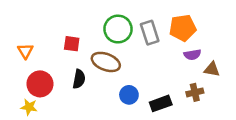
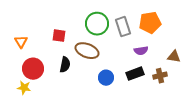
purple semicircle: (192, 55) -> (141, 51), moved
black rectangle: (161, 103) -> (135, 74), moved

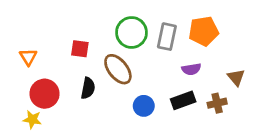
gray rectangle: (123, 27) -> (167, 37), turned 30
brown ellipse: (87, 51) -> (118, 69), turned 30
brown triangle: (174, 57) -> (236, 77), turned 40

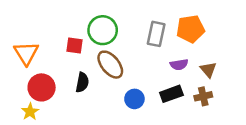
green circle: (132, 32) -> (103, 30), moved
orange triangle: (28, 57) -> (26, 53), size x1.5
brown triangle: (236, 77) -> (208, 70), moved
yellow star: (32, 119) -> (30, 112), turned 30

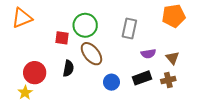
orange pentagon: (190, 29) -> (174, 16), moved
orange triangle: (26, 53) -> (22, 18), moved, turned 40

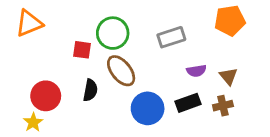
gray rectangle: (129, 28) -> (171, 37), turned 60
blue circle: (111, 82) -> (148, 108), size x1.5

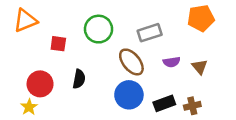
red square: (82, 50) -> (58, 44), moved
brown ellipse: (121, 71) -> (131, 62), moved
black rectangle: (188, 103) -> (164, 103), moved
brown cross: (223, 106) -> (192, 106), moved

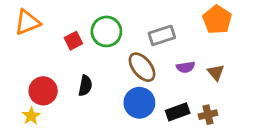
orange pentagon: (201, 18) -> (217, 20), turned -30
red square: (58, 44) -> (73, 41), moved, turned -35

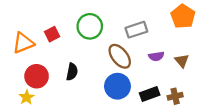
orange triangle: (27, 22) -> (23, 43), moved
red square: (73, 41) -> (52, 34), moved

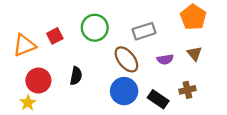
brown triangle: (182, 61) -> (194, 54), moved
black rectangle: (150, 94) -> (158, 99), turned 54
brown cross: (175, 96) -> (187, 90), moved

